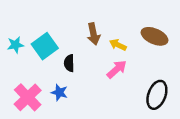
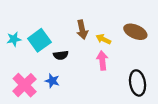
black semicircle: (69, 63) -> (61, 55), turned -96
pink arrow: (117, 69) -> (102, 61), turned -54
black ellipse: (157, 95) -> (138, 83), turned -30

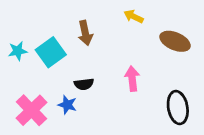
brown arrow: (82, 30) -> (85, 33), moved
yellow arrow: (103, 39) -> (134, 16), moved
black semicircle: (61, 55) -> (84, 84), moved

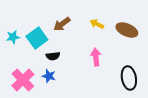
yellow arrow: (134, 16) -> (97, 24), moved
brown arrow: (85, 33) -> (62, 24), turned 66
black semicircle: (84, 84) -> (53, 56), moved

